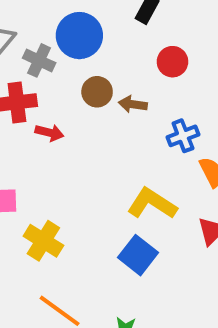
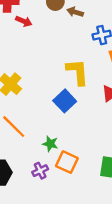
yellow L-shape: (152, 204) -> (77, 72), turned 44

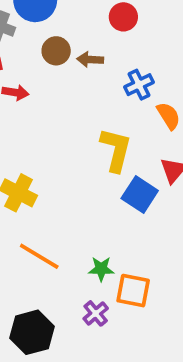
yellow L-shape: (77, 72) -> (116, 150), turned 32
blue square: (65, 101) -> (140, 194), moved

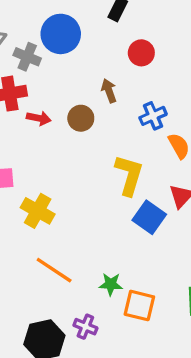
brown circle: (56, 51) -> (81, 118), moved
brown arrow: (90, 59) -> (109, 91), turned 65
purple cross: (96, 313) -> (85, 327), moved, turned -30

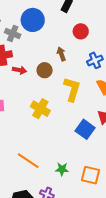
blue cross: (153, 116) -> (95, 60), moved
yellow L-shape: (129, 175) -> (72, 89), moved
yellow cross: (38, 211) -> (40, 109), moved
orange square: (139, 306) -> (91, 175), moved

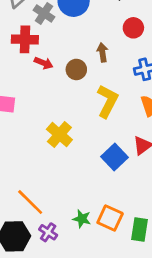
yellow cross: (40, 109) -> (59, 134), moved
orange line: (28, 161) -> (30, 202), moved
green star: (62, 169) -> (82, 219), moved

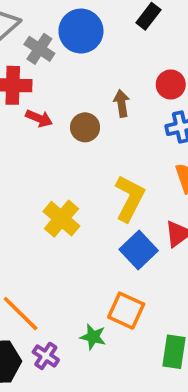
red circle: (133, 28) -> (171, 84), moved
yellow L-shape: (107, 101) -> (130, 198), moved
orange square: (110, 218) -> (126, 311), moved

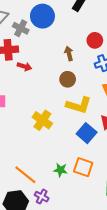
brown circle: (85, 127) -> (68, 79), moved
yellow L-shape: (130, 198) -> (79, 105), turned 85
green star: (93, 337) -> (60, 170), moved

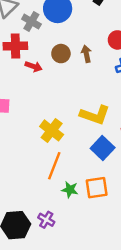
brown circle: (68, 79) -> (61, 54), moved
orange square: (83, 167) -> (97, 188), turned -30
orange line: (25, 175) -> (54, 166), moved, turned 70

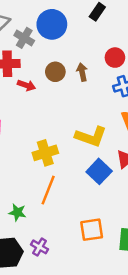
yellow cross: (52, 130) -> (45, 153), turned 35
orange square: (97, 188) -> (92, 230), moved
green star: (70, 190) -> (17, 212), moved

